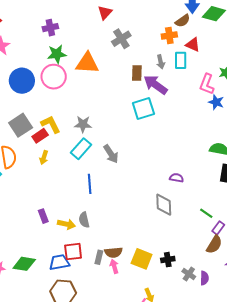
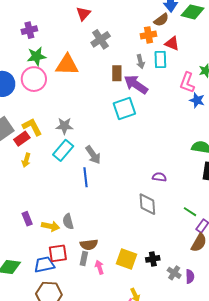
blue line: (90, 184) -> (86, 177), moved
brown semicircle: (113, 252) -> (89, 245), moved

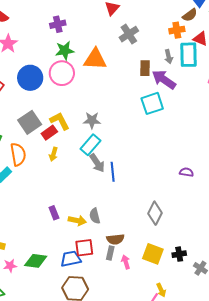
cyan rectangle: (160, 59) -> (188, 55), size x1.4
gray arrow: (93, 155) -> (97, 163), moved
gray diamond: (147, 204) -> (155, 213), moved, turned 30

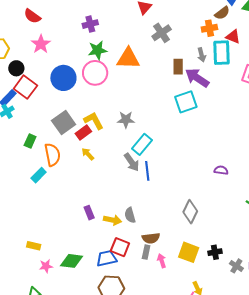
cyan rectangle: (90, 145) -> (142, 144), moved
yellow arrow: (53, 154) -> (88, 154), turned 120
red square: (84, 248) -> (120, 247), turned 30

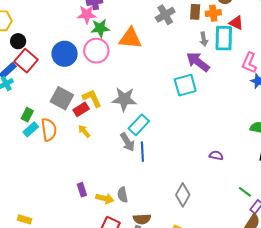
pink star: (41, 44) -> (87, 14), moved, turned 30
brown rectangle: (178, 67) -> (195, 12), moved
gray star: (126, 120) -> (124, 99), size x1.4
gray square: (64, 123) -> (62, 98), turned -30
cyan rectangle: (39, 175) -> (31, 129), moved

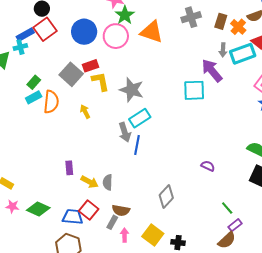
orange cross: (213, 13) -> (238, 27), turned 35
green star: (100, 28) -> (125, 15), turned 30
cyan rectangle: (224, 38) -> (243, 54), turned 55
red rectangle: (81, 109) -> (90, 66), moved

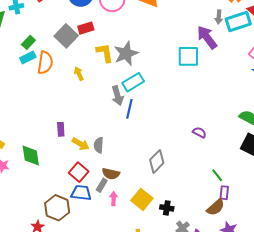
yellow L-shape: (100, 81) -> (105, 53), moved
gray star: (132, 90) -> (126, 53), turned 30
green diamond: (38, 209) -> (31, 156), moved, turned 55
blue trapezoid: (73, 217) -> (81, 193), moved
purple rectangle: (235, 225) -> (224, 193), turned -48

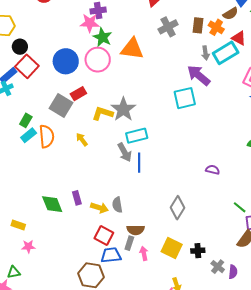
yellow L-shape: (105, 53) -> (103, 113), turned -50
cyan rectangle: (133, 82) -> (137, 136), turned 30
green diamond: (31, 156) -> (52, 204), moved

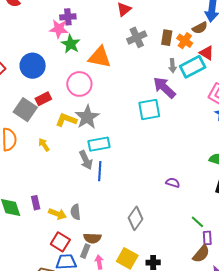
pink circle: (98, 60) -> (79, 84), moved

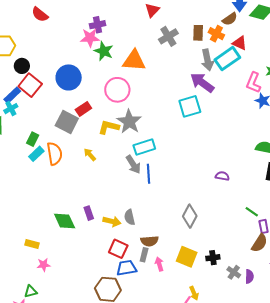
gray arrow: (173, 66) -> (207, 60), size x1.5

